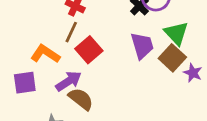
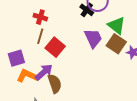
orange L-shape: (45, 54) -> (27, 76), moved
purple square: (25, 83) -> (16, 58), moved
brown semicircle: (81, 99) -> (55, 84), turned 42

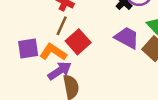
purple trapezoid: (93, 38) -> (127, 38), turned -45
orange L-shape: (27, 76) -> (53, 52), moved

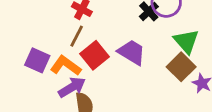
purple trapezoid: (127, 38) -> (132, 52), moved
purple square: (28, 49) -> (37, 60), turned 30

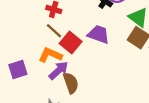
brown line: (77, 36) -> (54, 31), turned -63
purple square: (37, 60) -> (18, 70), moved, turned -30

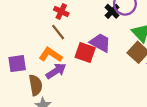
red square: (71, 43) -> (85, 52), moved, turned -30
brown semicircle: (71, 83) -> (36, 85), moved

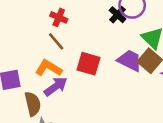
purple trapezoid: (100, 43) -> (130, 60), moved

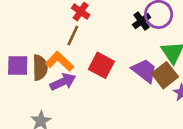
brown line: (56, 41) -> (73, 36), turned 54
brown semicircle: (33, 104) -> (40, 68), moved

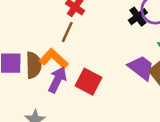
red square: (101, 65) -> (89, 82), moved
purple arrow: (63, 82) -> (57, 80), turned -40

